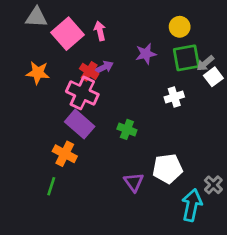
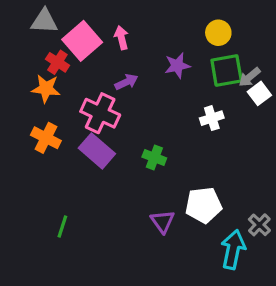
red cross: (89, 71) -> (57, 62), moved
orange cross: (65, 154) -> (46, 138), moved

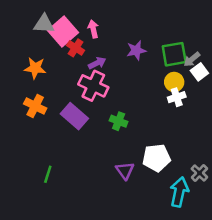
gray triangle: (44, 21) -> (44, 24), moved
yellow circle: (218, 33) -> (174, 82), moved
red cross: (57, 62) -> (76, 48), moved
pink cross: (100, 113) -> (93, 86), moved
white cross: (212, 118) -> (177, 97), moved

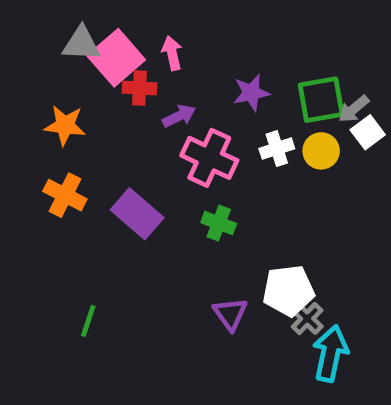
red cross: (76, 48) -> (139, 88), turned -30
pink cross: (93, 86) -> (209, 158), moved
white cross: (177, 97) -> (277, 149), moved
gray cross: (199, 173) -> (307, 319), moved

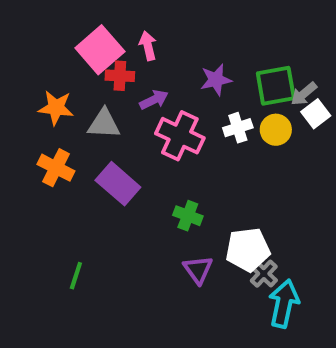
gray triangle: (81, 44) -> (104, 124), moved
green cross: (219, 223) -> (188, 216), moved

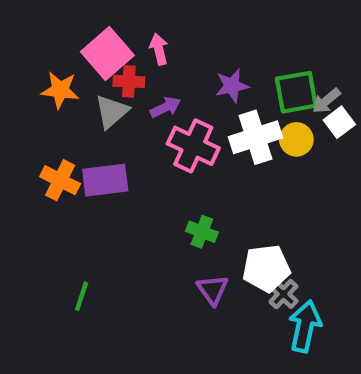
orange star: (56, 108) -> (60, 90), moved
gray triangle: (104, 124) -> (112, 111), moved, turned -44
white cross: (238, 128) -> (256, 137), size x1.6
purple rectangle: (118, 184) -> (105, 180), moved, turned -48

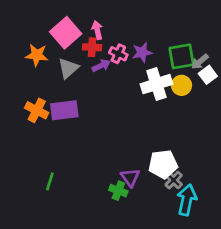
red cross: (129, 81) -> (92, 47), moved
pink cross: (193, 146) -> (118, 54), moved, size x0.6
green cross: (202, 232) -> (118, 191), moved

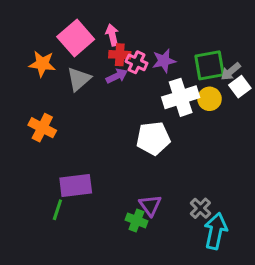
red cross: (92, 47) -> (120, 55), moved
purple rectangle: (64, 110) -> (76, 185), moved
white pentagon: (163, 164) -> (153, 138), moved

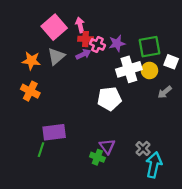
orange star: (42, 64) -> (31, 61), moved
gray arrow: (231, 71) -> (165, 92), moved
white square: (240, 87) -> (171, 62), turned -32

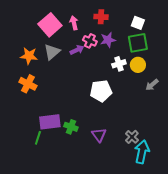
red cross: (86, 39) -> (101, 17), moved
white square: (171, 62) -> (138, 23), moved
white cross: (129, 69) -> (119, 64), size x0.6
green cross: (97, 157) -> (71, 127), moved

